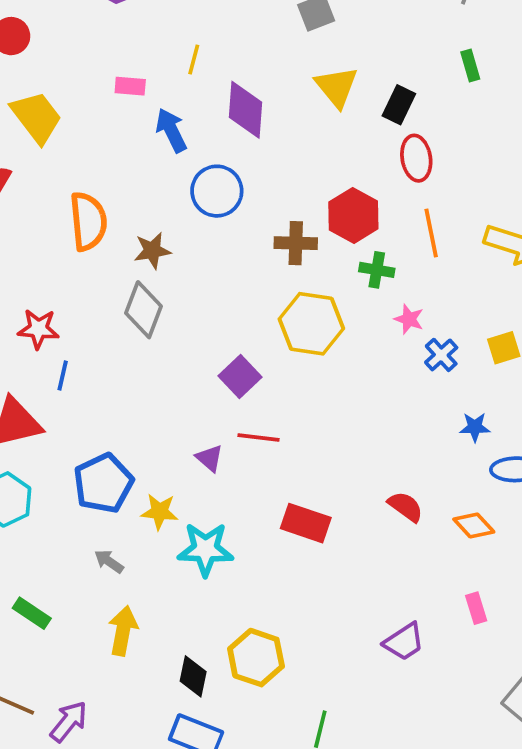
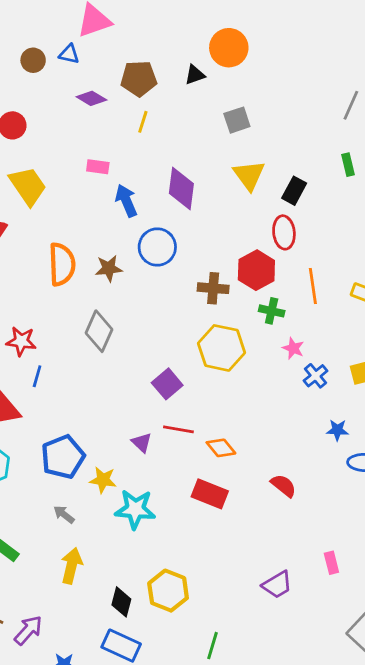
yellow line: (194, 60) -> (143, 122), moved
red ellipse: (416, 158) -> (284, 232), moved
brown star: (152, 251) -> (109, 268), moved
orange diamond: (474, 526) -> (221, 448), moved

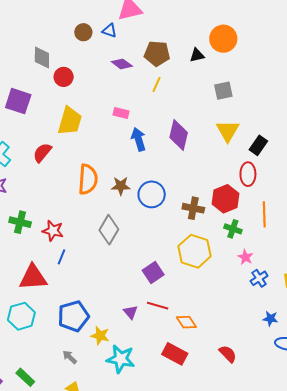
yellow trapezoid: (28, 186) -> (70, 121), turned 44
blue circle: (157, 247) -> (152, 194), moved

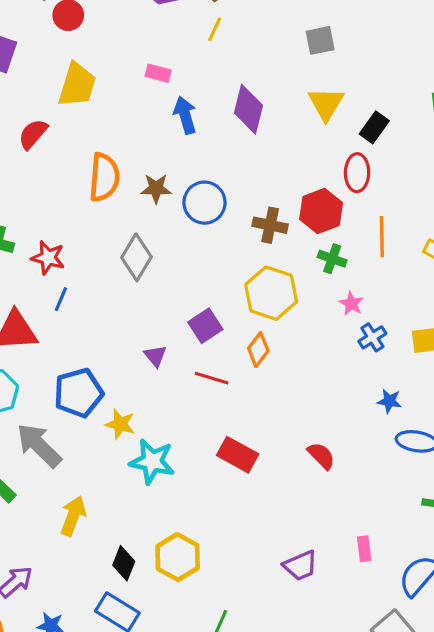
purple triangle: (130, 312) -> (155, 356), moved
orange diamond: (186, 322) -> (258, 350), moved, turned 70
gray arrow: (70, 357) -> (39, 445), moved, size x2.0

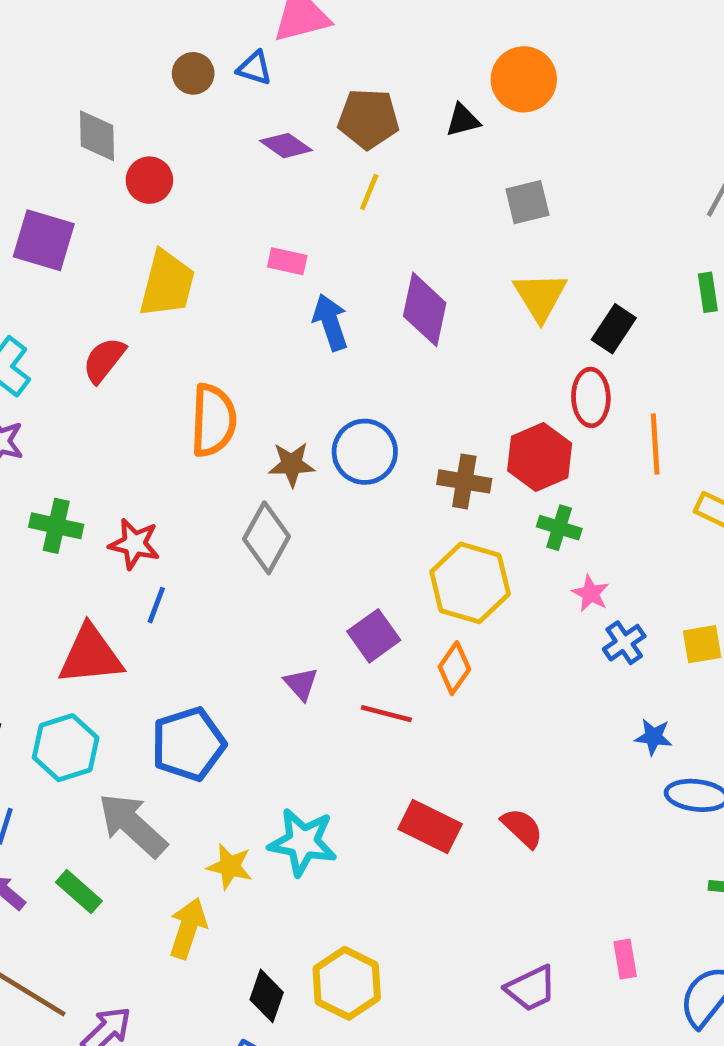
brown star: (156, 188) -> (292, 464), moved
orange line: (382, 237) -> (655, 444), moved
yellow star: (120, 424) -> (230, 866), moved
red semicircle: (321, 456) -> (522, 828), moved

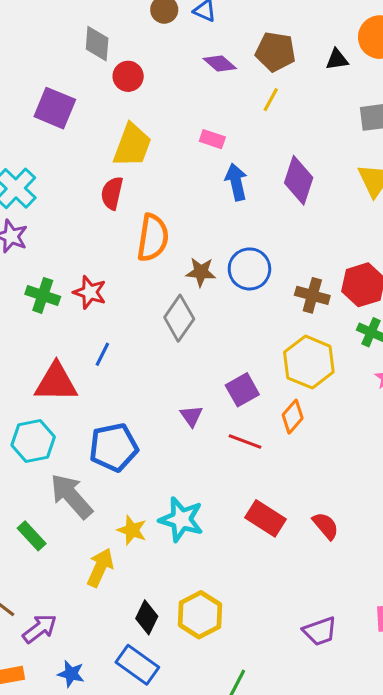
red semicircle: (104, 360) -> (112, 193), moved, turned -32
red star: (134, 544) -> (90, 292), moved

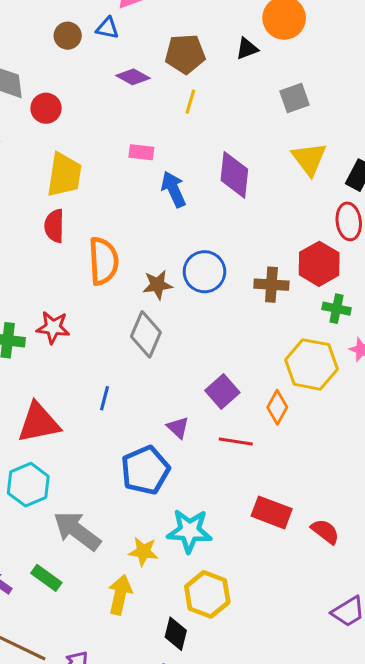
blue line: (102, 354) -> (105, 398), moved
yellow hexagon: (309, 362) -> (311, 364), moved
blue pentagon: (114, 447) -> (145, 470), moved
red semicircle: (326, 526) -> (325, 531), moved
yellow hexagon: (200, 615) -> (207, 594), moved

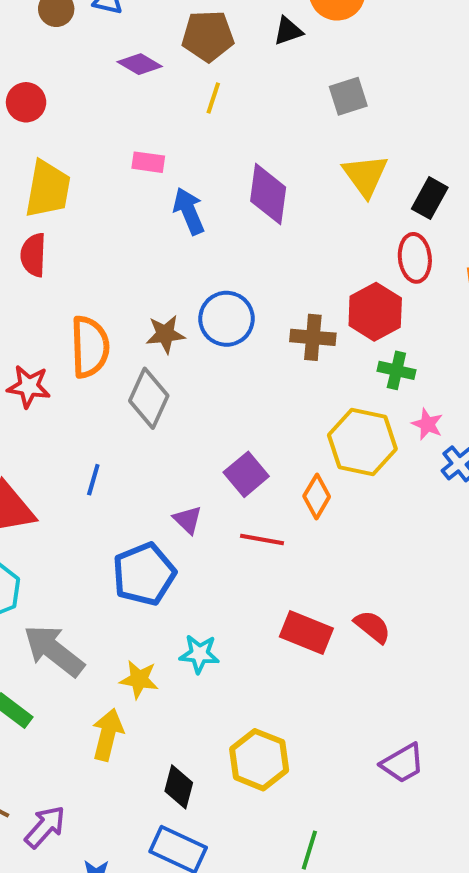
orange semicircle: (103, 261) -> (90, 347), moved
cyan star: (189, 531) -> (199, 654), size x0.7
red semicircle: (325, 531) -> (372, 627), moved
yellow hexagon: (207, 594) -> (259, 760), moved

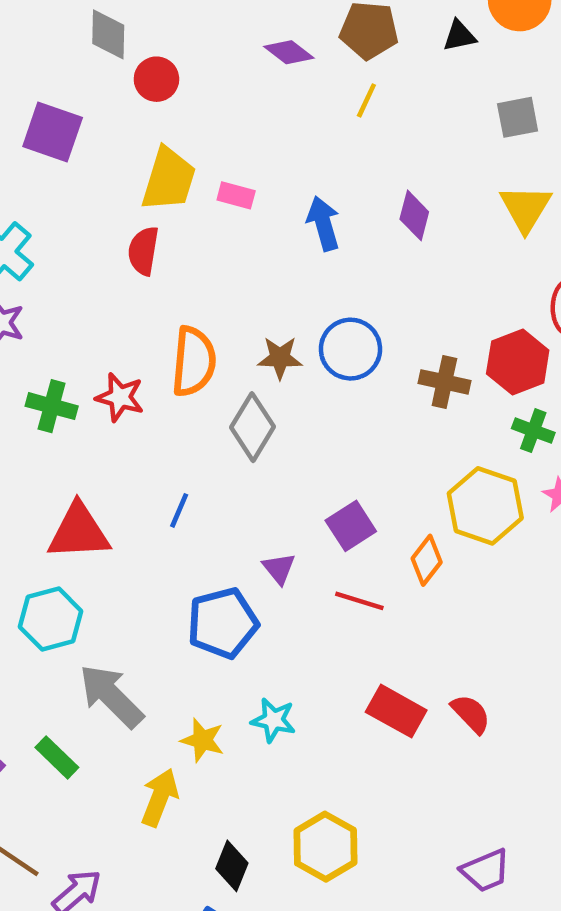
pink rectangle: (148, 162) -> (236, 195), moved
purple diamond: (268, 194) -> (414, 215), size x0.7

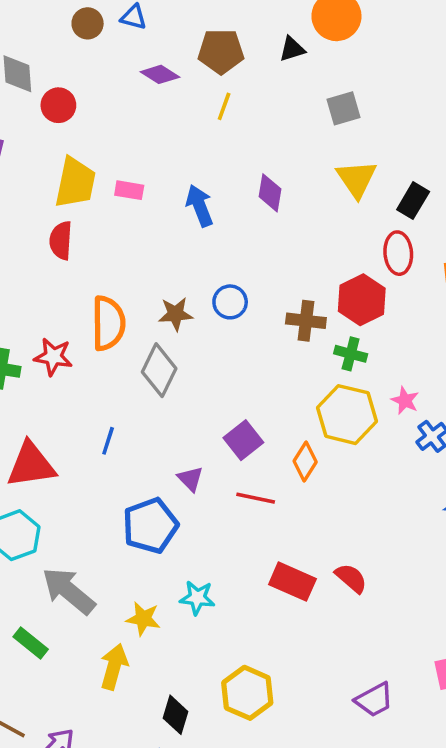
blue circle: (350, 349) -> (230, 302), size x0.7
green cross: (533, 431) -> (351, 354), moved

